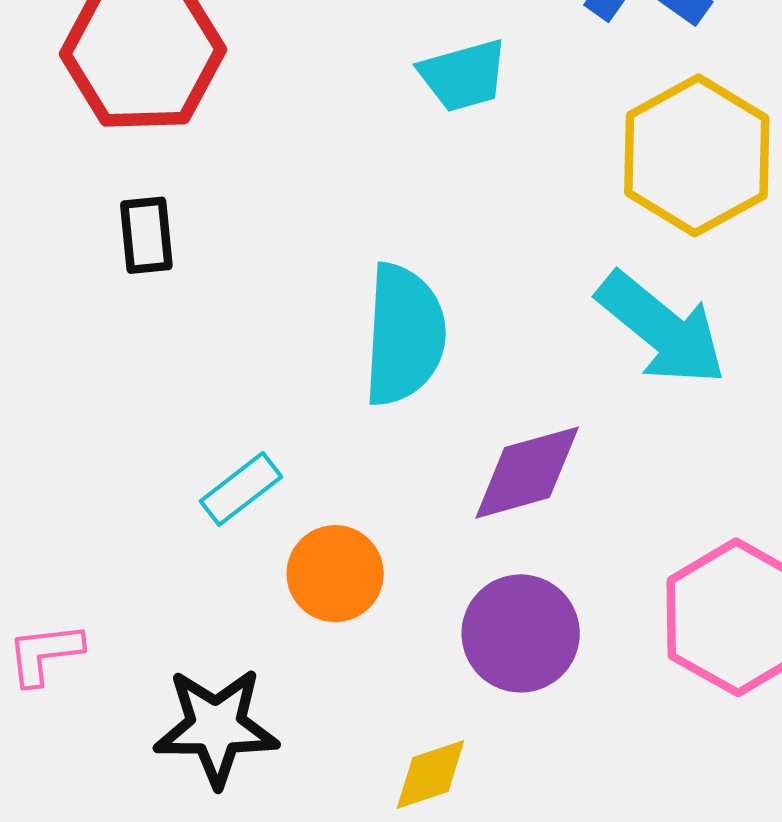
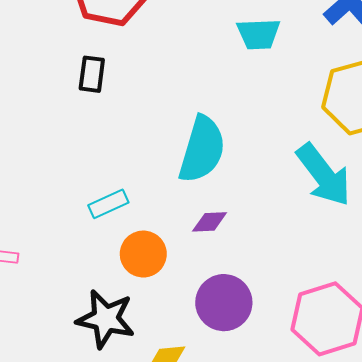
purple diamond: (527, 473) -> (210, 222), moved, size x0.6
black star: (216, 727) -> (106, 319), moved

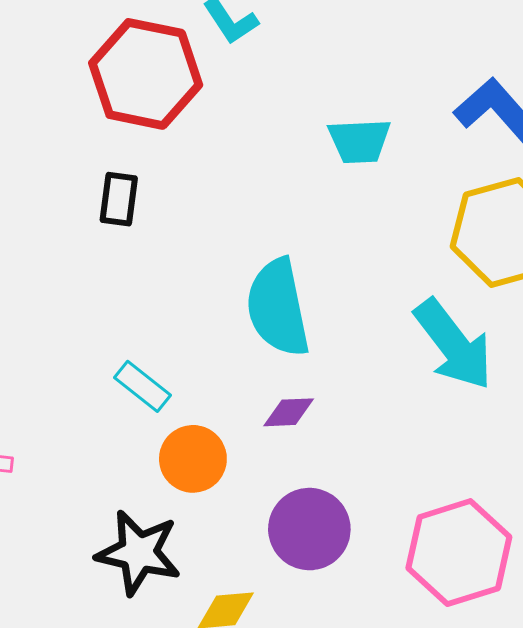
cyan semicircle: (202, 149) -> (278, 308), turned 152
cyan rectangle: (108, 204) -> (142, 386), turned 63

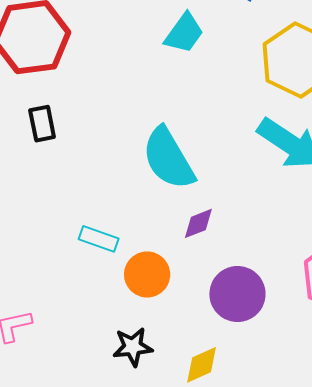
cyan trapezoid: (359, 141) -> (184, 33), turned -33
black star: (139, 553) -> (133, 347), size x0.7

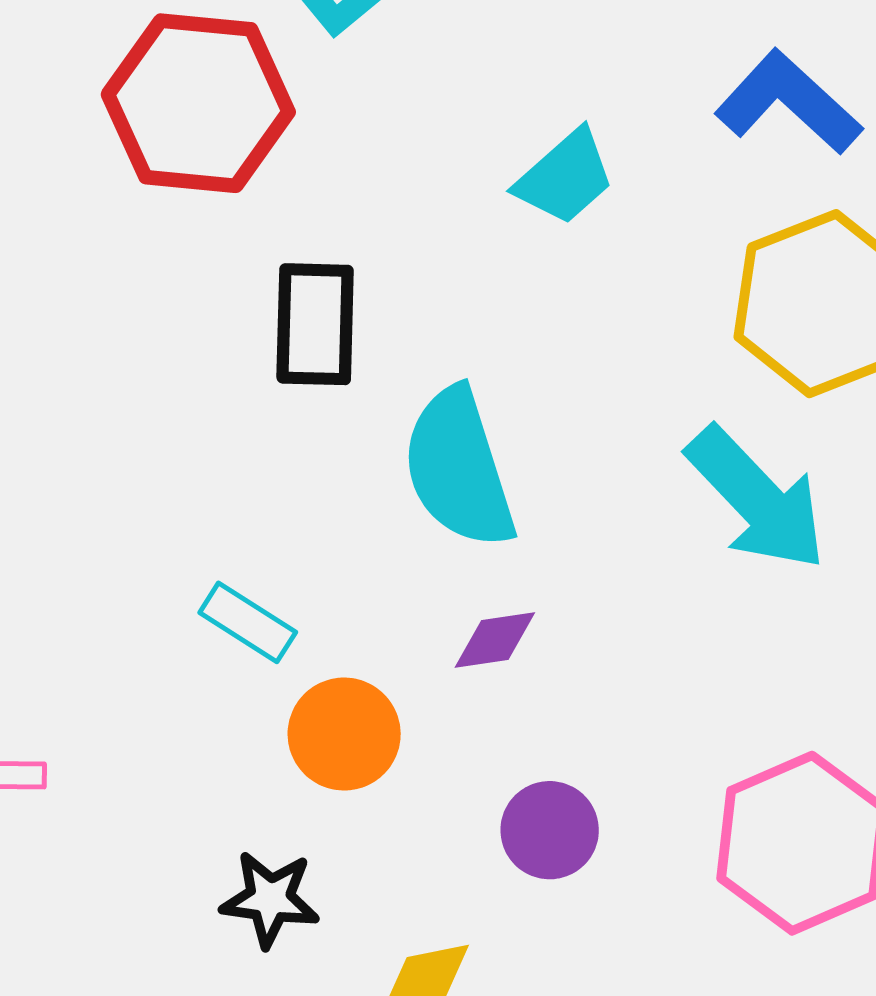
black rectangle: (42, 124) -> (315, 324), moved, size x1.4
purple circle: (237, 294) -> (550, 830), size x0.7

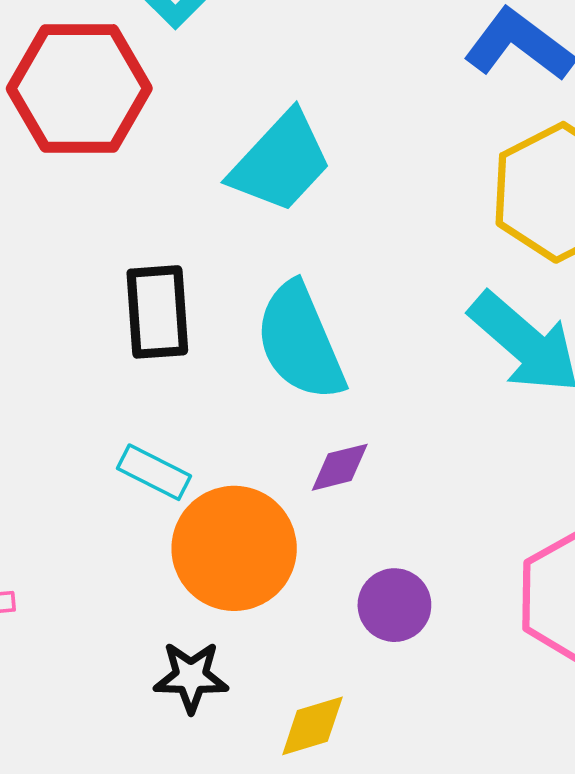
cyan trapezoid: (565, 177) -> (281, 162), moved, size x1.4
black rectangle: (315, 324) -> (157, 312), moved
orange circle: (344, 734) -> (234, 548), size x1.5

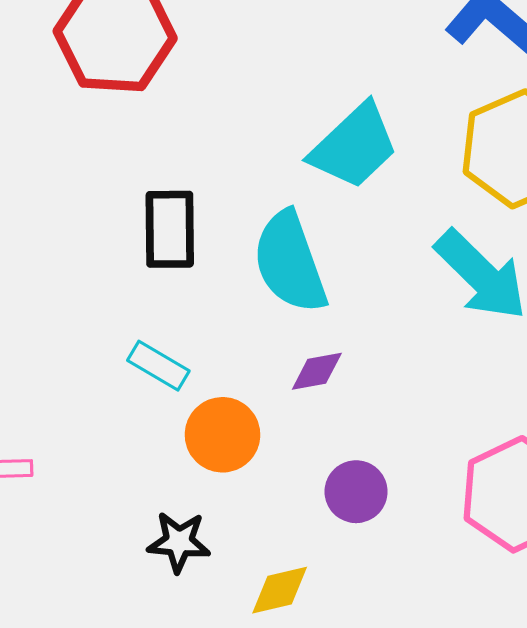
cyan trapezoid: (281, 162) -> (354, 146), moved
orange circle: (234, 548) -> (222, 435), size x0.7

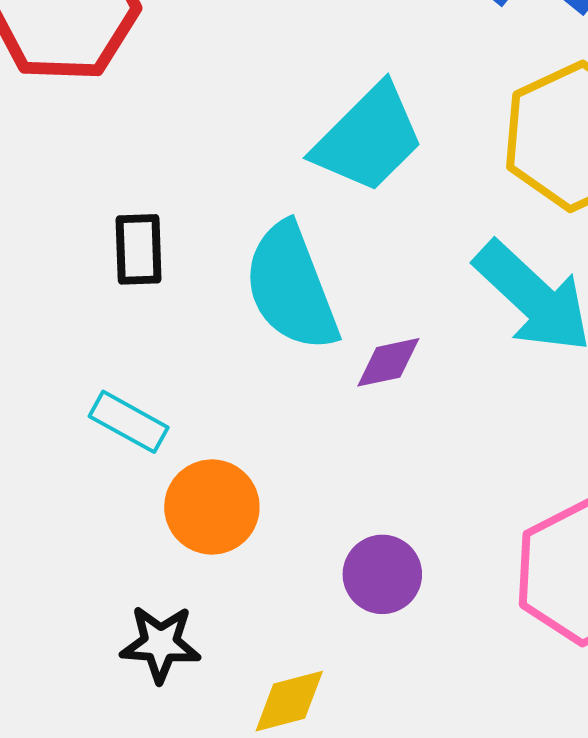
black rectangle: (170, 229) -> (139, 249), size x0.7
purple diamond: (317, 371) -> (388, 362), moved

